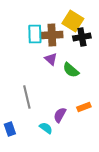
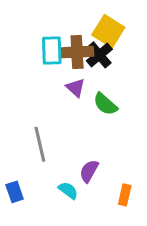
black cross: (82, 37) -> (99, 55), moved, turned -30
orange rectangle: (84, 107) -> (125, 195), moved, turned -56

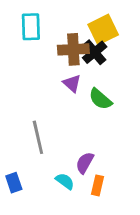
yellow square: (108, 31) -> (103, 30), turned 32
cyan rectangle: (52, 50) -> (31, 27), moved
orange rectangle: (125, 195) -> (97, 185), moved

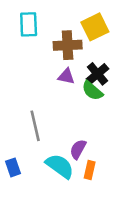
black cross: (95, 52) -> (97, 74), moved
purple triangle: (72, 83) -> (66, 76), turned -30
cyan semicircle: (65, 181) -> (60, 166), size x1.6

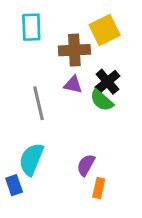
gray line: (35, 126) -> (39, 103), moved
cyan semicircle: (60, 166) -> (31, 159), moved, turned -104

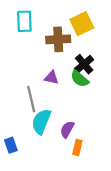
purple triangle: (73, 85) -> (51, 78), moved
gray line: (39, 103) -> (31, 99), moved
cyan semicircle: (31, 159) -> (41, 122), moved

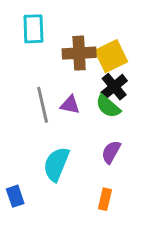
yellow square: (82, 24) -> (111, 56), moved
gray line: (31, 99) -> (43, 105), moved
purple semicircle: (67, 129) -> (111, 152), moved

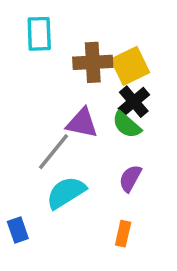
gray line: (43, 105) -> (53, 152), moved, turned 52
purple triangle: (70, 105) -> (82, 123), size x1.4
cyan semicircle: (56, 164) -> (66, 193), turned 36

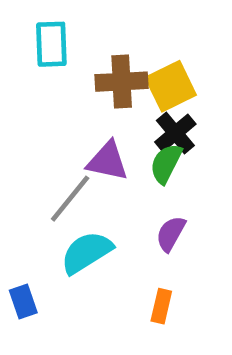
green semicircle: (127, 125) -> (166, 163), turned 76

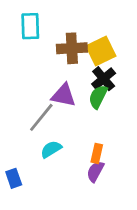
purple semicircle: (171, 234) -> (95, 171), moved
cyan semicircle: (86, 252) -> (51, 149), size x0.7
orange rectangle: (161, 306) -> (97, 153), moved

